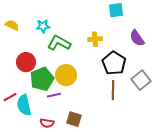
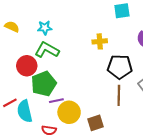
green L-shape: (59, 43) -> (47, 50), moved
black pentagon: (114, 63) -> (120, 67), turned -30
yellow circle: (66, 75) -> (69, 112), moved
brown square: (74, 119) -> (95, 123), moved, turned -35

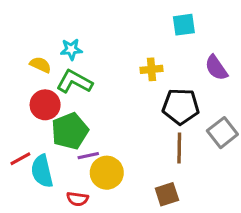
yellow semicircle: (12, 27) -> (40, 65), moved
brown square: (95, 123) -> (167, 194), moved

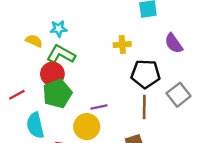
red circle: (45, 105) -> (52, 74), moved
purple line: (88, 156) -> (99, 107), moved
red line: (20, 159) -> (17, 95), moved

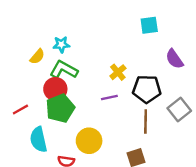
yellow semicircle: (34, 41) -> (37, 57), turned 105
yellow cross: (122, 45) -> (118, 72), moved, turned -35
purple line: (99, 107) -> (109, 97), moved

